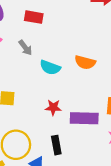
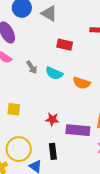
red rectangle: (34, 17) -> (65, 45), moved
cyan semicircle: (50, 67) -> (54, 73), moved

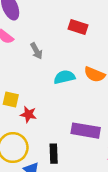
cyan semicircle: (54, 73) -> (64, 77), moved, turned 138
red star: (52, 119) -> (28, 114), moved

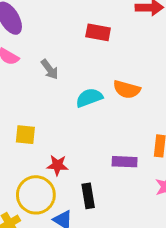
red star: (28, 114) -> (57, 165), moved
purple rectangle: (86, 131) -> (125, 162), size x0.7

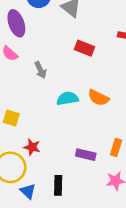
black rectangle: (88, 196) -> (58, 185), moved

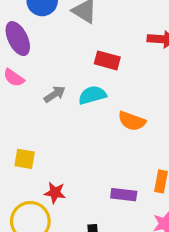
gray arrow: (40, 70) -> (55, 94), turned -91
cyan semicircle: (67, 99) -> (92, 95), moved

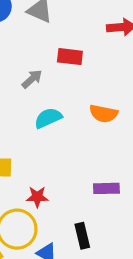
gray arrow: (55, 94) -> (32, 79), moved
cyan semicircle: (92, 95) -> (48, 118), moved

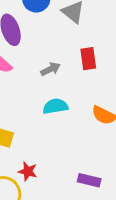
red rectangle: (70, 57) -> (88, 59), turned 60

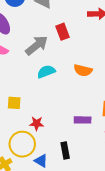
gray arrow: (51, 69) -> (37, 45), size x1.6

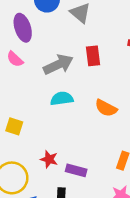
purple rectangle: (83, 120) -> (76, 170), moved
red star: (37, 123) -> (49, 159), moved

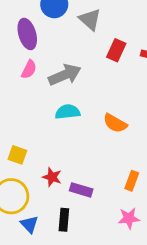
red rectangle: (93, 56) -> (116, 50), moved, turned 30
pink semicircle: (15, 59) -> (29, 69), moved, turned -108
yellow square: (14, 126) -> (17, 155), moved

